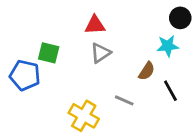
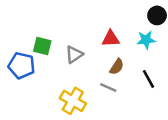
red triangle: (95, 25) -> (111, 39), moved
gray triangle: (100, 53) -> (74, 54), moved
brown semicircle: (147, 71) -> (117, 67), moved

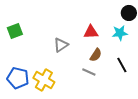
green square: (42, 46) -> (15, 31), moved, turned -35
blue pentagon: (22, 65) -> (18, 78), moved
yellow cross: (73, 101) -> (44, 80), moved

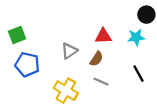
brown semicircle: (96, 55) -> (96, 59), moved
blue pentagon: (18, 78) -> (27, 65), moved
yellow cross: (44, 80) -> (66, 91), moved

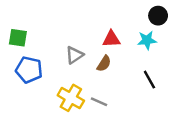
green square: (17, 35) -> (18, 38), turned 30
gray line: (101, 82) -> (99, 102), moved

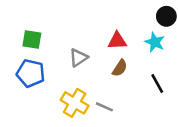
green square: (18, 38) -> (32, 40), moved
cyan star: (147, 40) -> (155, 42), turned 30
brown semicircle: (104, 64) -> (120, 68), moved

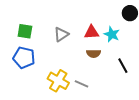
cyan star: (155, 42) -> (112, 34), moved
gray triangle: (78, 58) -> (61, 34), moved
brown semicircle: (120, 68) -> (94, 54), turned 56

